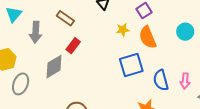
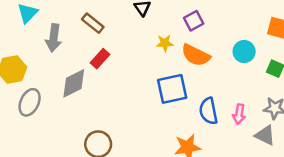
orange semicircle: (148, 37) -> (196, 55), turned -45

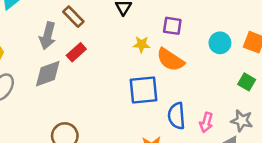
purple square: (194, 21) -> (172, 26), turned 30
gray arrow: (54, 38) -> (48, 36), moved
cyan circle: (244, 52) -> (220, 43), moved

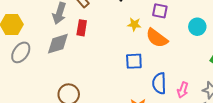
red rectangle: (76, 52) -> (82, 28), turned -42
blue square: (144, 90) -> (134, 61), size x0.7

